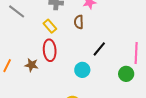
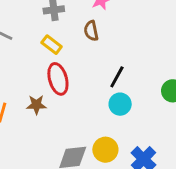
black line: (99, 49) -> (117, 77), moved
cyan circle: (82, 70) -> (120, 104), moved

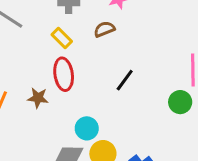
brown semicircle: (91, 31) -> (104, 29), turned 72
cyan circle: (120, 104) -> (87, 128), moved

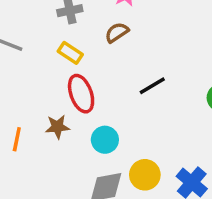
black line: (125, 80) -> (152, 86), turned 35
cyan circle: (87, 128) -> (105, 140), moved

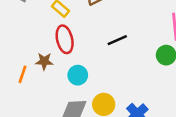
orange line: (17, 139) -> (23, 74), moved

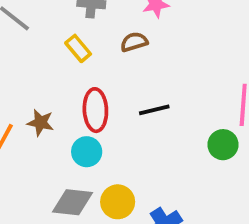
red ellipse: (65, 39) -> (95, 110), moved

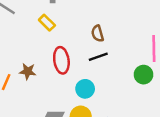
brown semicircle: (134, 42) -> (97, 33), moved, turned -84
cyan circle: (87, 152) -> (85, 89), moved

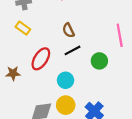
red ellipse: (61, 60) -> (41, 59), turned 50
green circle: (144, 75) -> (99, 61), moved

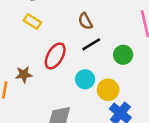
yellow circle: (66, 105) -> (108, 90), moved

